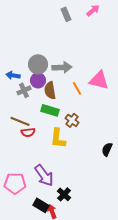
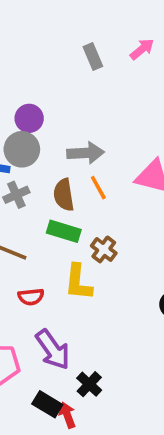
gray circle: (38, 64) -> (22, 149), moved
purple circle: (38, 80) -> (29, 118), moved
orange line: (77, 88) -> (98, 188), moved
red semicircle: (28, 132) -> (31, 297), moved

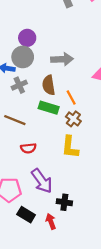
orange line: (98, 188) -> (71, 98), moved
yellow L-shape: (78, 282) -> (70, 147), moved
black cross: (89, 384) -> (64, 202), turned -35
black rectangle: (47, 404) -> (26, 215), moved

